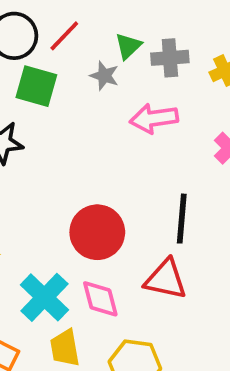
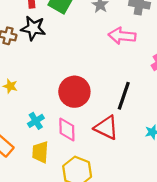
cyan cross: (44, 297) -> (36, 121), size x0.6

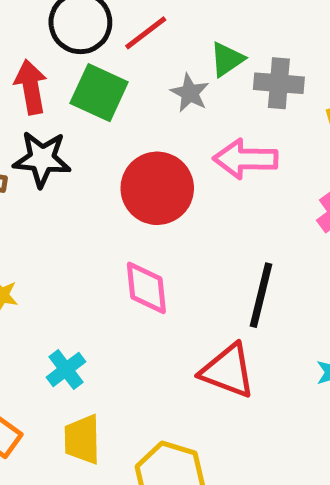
red circle: (74, 92) -> (157, 188), moved
pink diamond: (67, 129) -> (146, 288), moved

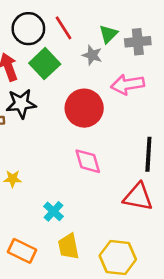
red line: (146, 33) -> (63, 28), turned -75
green square: (99, 93) -> (45, 64), turned 32

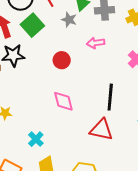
pink arrow: (128, 84) -> (96, 43), size x0.7
red circle: (84, 108) -> (62, 60), size x0.6

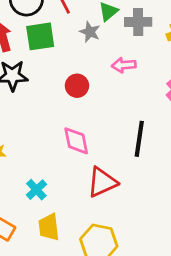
green square: (32, 25) -> (40, 36), turned 30
red triangle: (101, 130) -> (102, 182), moved, turned -40

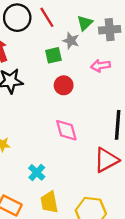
green square: (40, 36) -> (53, 55), moved, size x0.7
red triangle: (102, 182) -> (106, 160), moved

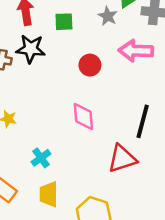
green square: (53, 55) -> (64, 22), moved
pink arrow: (101, 66) -> (136, 51), size x1.5

